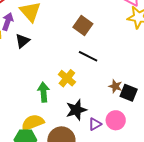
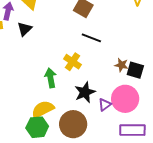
pink circle: (116, 120) -> (125, 99), size x1.4

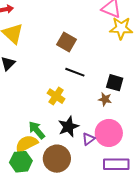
black square: (135, 70) -> (115, 83), moved
green arrow: (51, 78) -> (37, 130), moved, turned -30

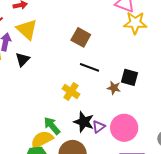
brown star: (105, 99) -> (114, 88), moved
black star: (68, 127) -> (84, 122), turned -30
purple triangle: (88, 139) -> (99, 127), moved

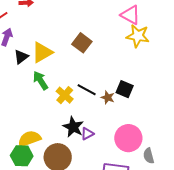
yellow triangle: (27, 29) -> (42, 52), moved, turned 40
black line: (89, 67) -> (87, 90), moved
green arrow: (52, 126) -> (40, 80), moved
pink circle: (124, 128) -> (128, 138), moved

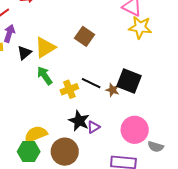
black square: (125, 89) -> (129, 81), size x1.4
yellow cross: (65, 95) -> (69, 89), turned 30
gray semicircle: (149, 156) -> (156, 147), turned -56

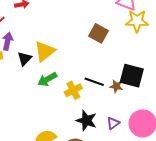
brown square: (85, 36) -> (98, 33), moved
green arrow: (45, 76) -> (47, 79), turned -78
purple triangle: (93, 127) -> (113, 123), moved

